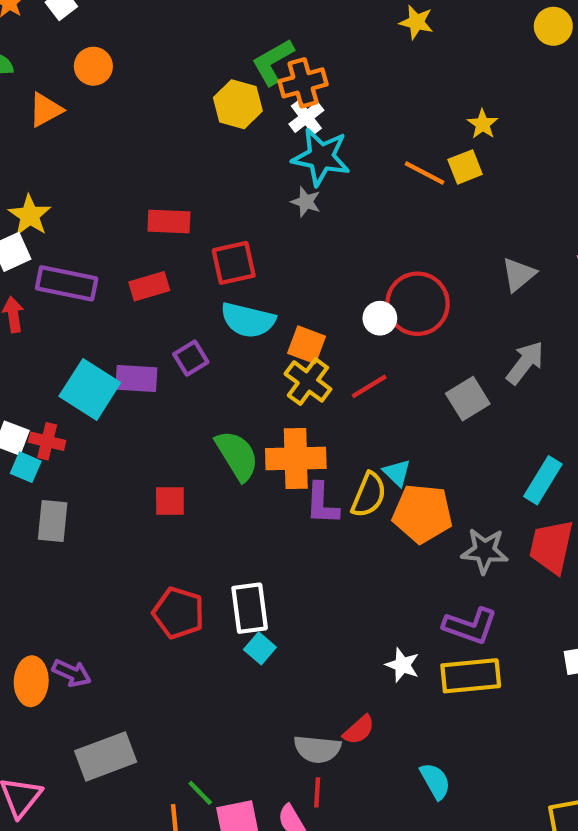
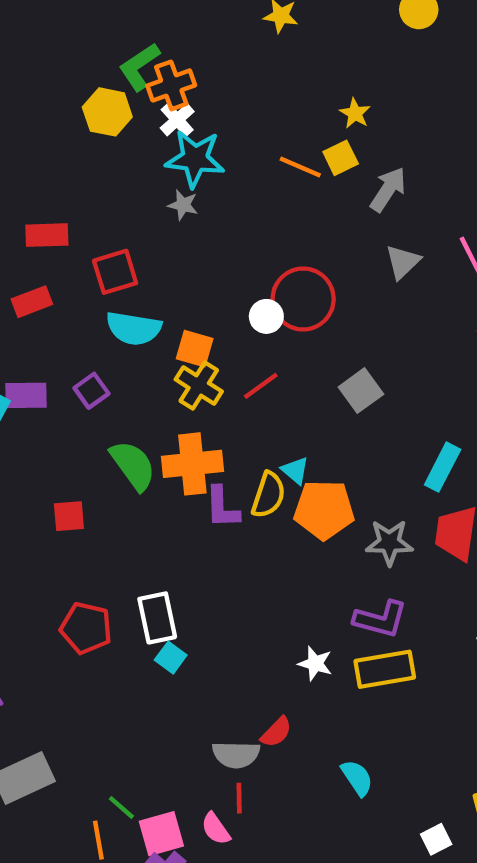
purple square: (191, 358) -> (91, 391), moved
gray arrow: (525, 363) -> (388, 189), moved

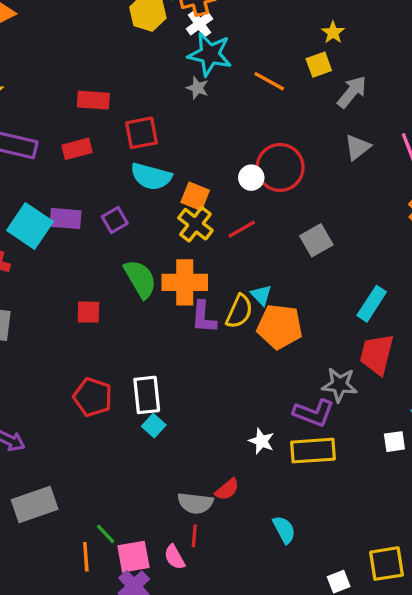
orange line: (300, 167) -> (269, 81), moved
gray star: (389, 543) -> (340, 385), moved

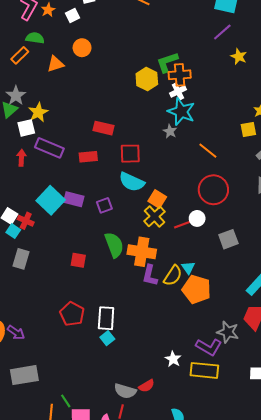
orange line: (269, 81) -> (208, 151), moved
white circle: (251, 178) -> (197, 218), moved

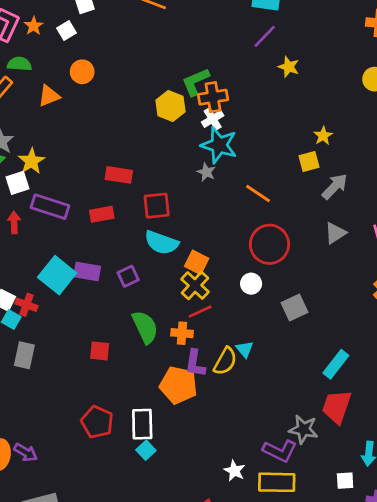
red line: (183, 224) -> (200, 312), moved
orange cross: (142, 252) -> (182, 333), size x0.6
orange pentagon: (197, 289) -> (178, 385), moved

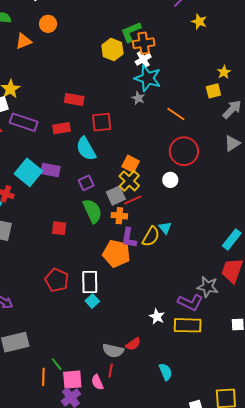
cyan semicircle: (161, 243) -> (86, 149), moved, turned 40
purple square: (128, 276) -> (86, 183), moved
gray square: (294, 308) -> (116, 196), moved

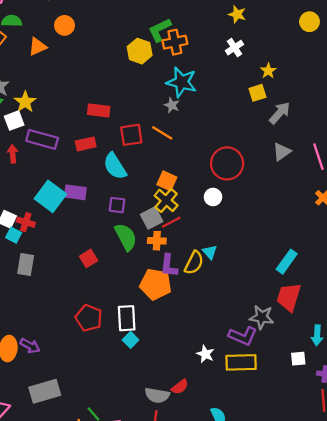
white cross: (143, 59) -> (235, 48), moved
orange line: (176, 114) -> (162, 133), moved
purple square: (86, 183) -> (117, 205), turned 35
red square: (59, 228) -> (89, 258), turned -35

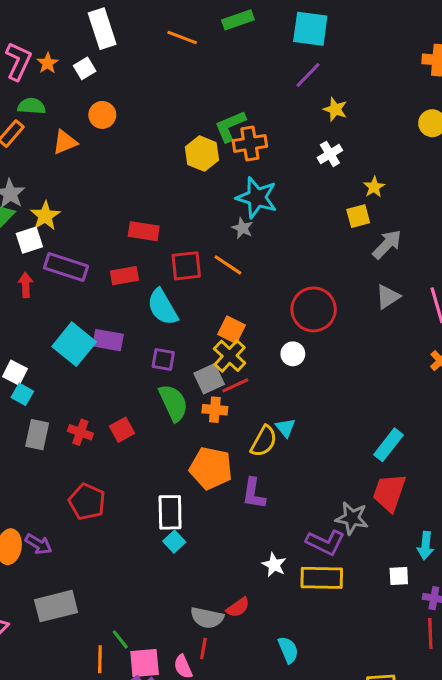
red cross: (26, 222) -> (80, 432), moved
purple L-shape: (169, 266) -> (254, 494), moved
red pentagon: (89, 318) -> (87, 502), moved

